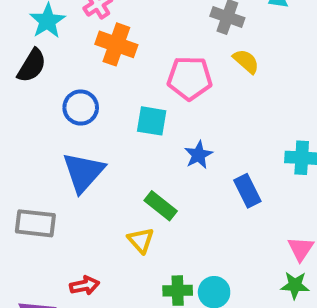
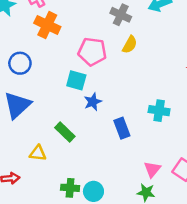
yellow semicircle: (246, 61) -> (130, 45), turned 72
cyan square: (152, 121) -> (76, 80), moved
yellow triangle: (141, 240) -> (38, 153), moved, turned -48

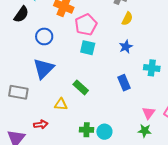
pink pentagon: (92, 52) -> (86, 25), moved, turned -30
blue star: (93, 102) -> (126, 47), moved

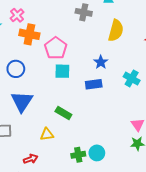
yellow semicircle: (127, 19) -> (116, 31), moved, size x1.5
cyan cross: (152, 68) -> (132, 78), turned 35
blue rectangle: (124, 83) -> (94, 84), moved, turned -63

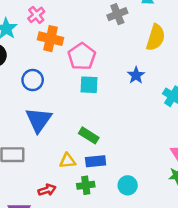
gray cross: (84, 12) -> (117, 14), turned -35
blue rectangle: (94, 84) -> (96, 161), moved
green cross: (78, 155) -> (86, 185), moved

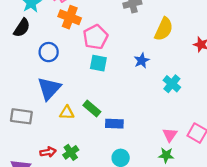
yellow triangle: (68, 161) -> (67, 113), moved
blue rectangle: (96, 161) -> (114, 124), moved
green cross: (86, 185) -> (71, 152), moved, turned -35

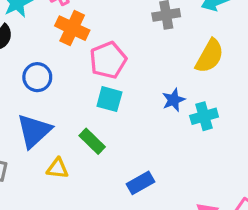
cyan cross: (172, 84) -> (204, 116), moved, turned 30
green rectangle: (92, 108) -> (92, 141), moved
blue rectangle: (114, 124) -> (140, 183), moved, turned -36

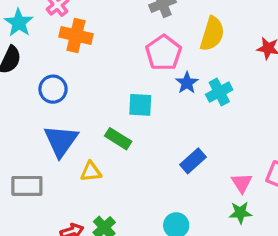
pink pentagon: (108, 60) -> (164, 53), moved
cyan square: (109, 99) -> (140, 105), moved
blue rectangle: (140, 183) -> (193, 161), moved

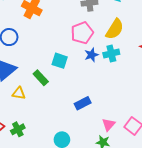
cyan cross: (219, 92) -> (111, 53), moved

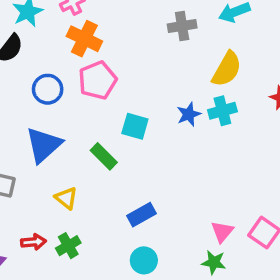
pink pentagon: (82, 33) -> (98, 80), moved
yellow triangle: (19, 93) -> (66, 198), moved, turned 32
blue rectangle: (83, 103) -> (142, 215), moved

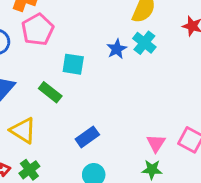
cyan cross: (222, 111) -> (144, 43), turned -30
yellow triangle: (66, 198) -> (23, 131), size x1.4

